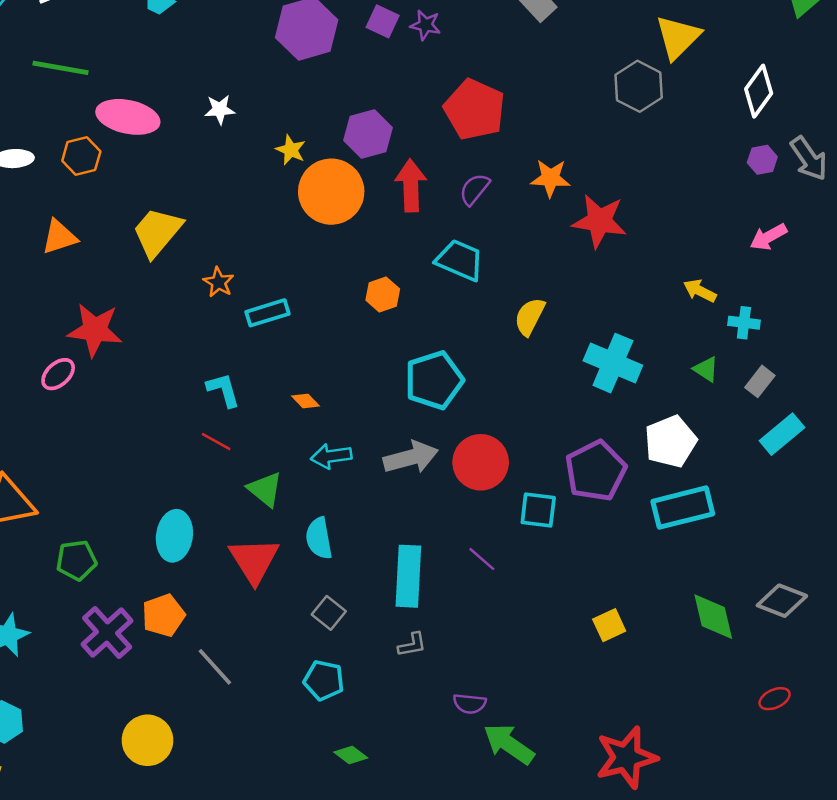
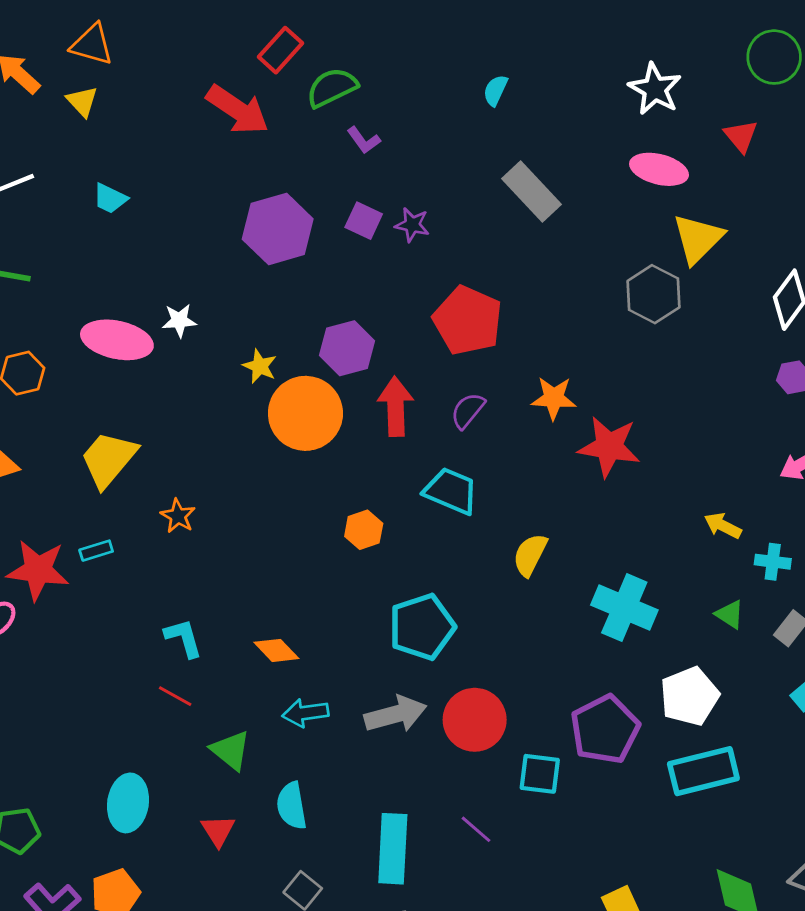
pink ellipse: (128, 117) -> (117, 340), moved
cyan rectangle: (268, 313) -> (96, 551), moved, size x0.7
orange diamond: (305, 401) -> (276, 650), size x1.4
red triangle: (254, 560) -> (218, 831), size x0.6

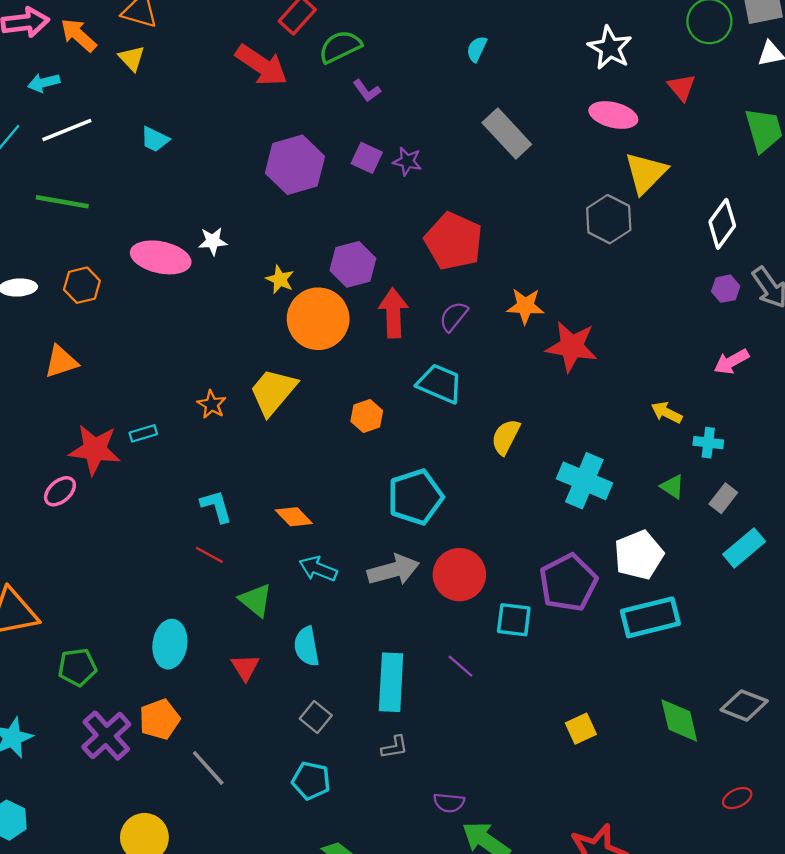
yellow trapezoid: (109, 459) -> (273, 392), moved
cyan arrow: (305, 713) -> (318, 569), turned 30

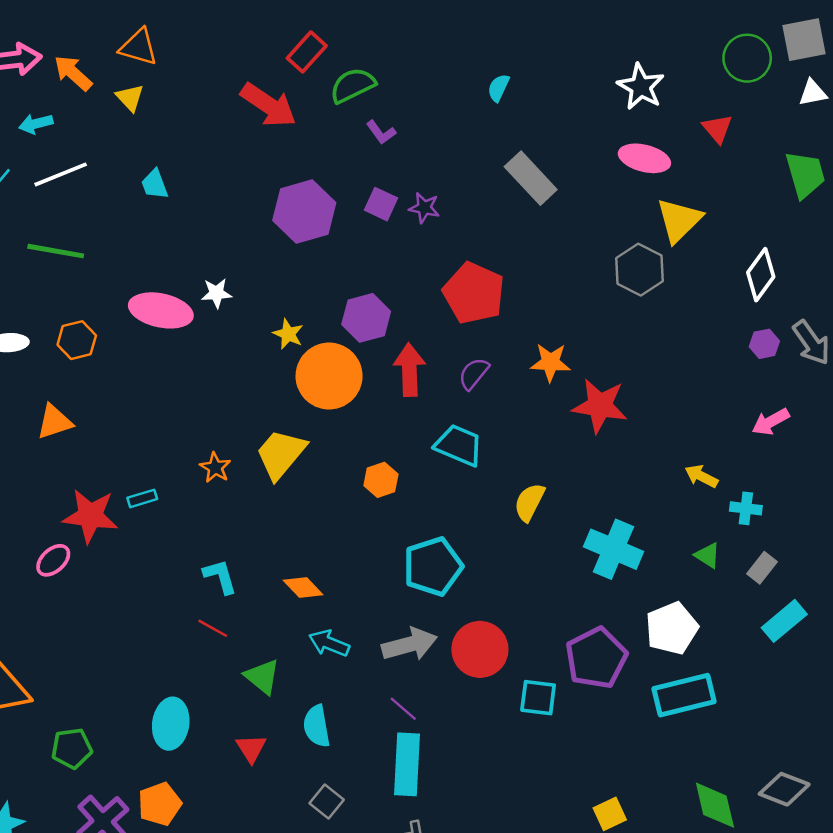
cyan trapezoid: (155, 139) -> (155, 184), turned 44
purple line: (461, 666) -> (403, 709), moved

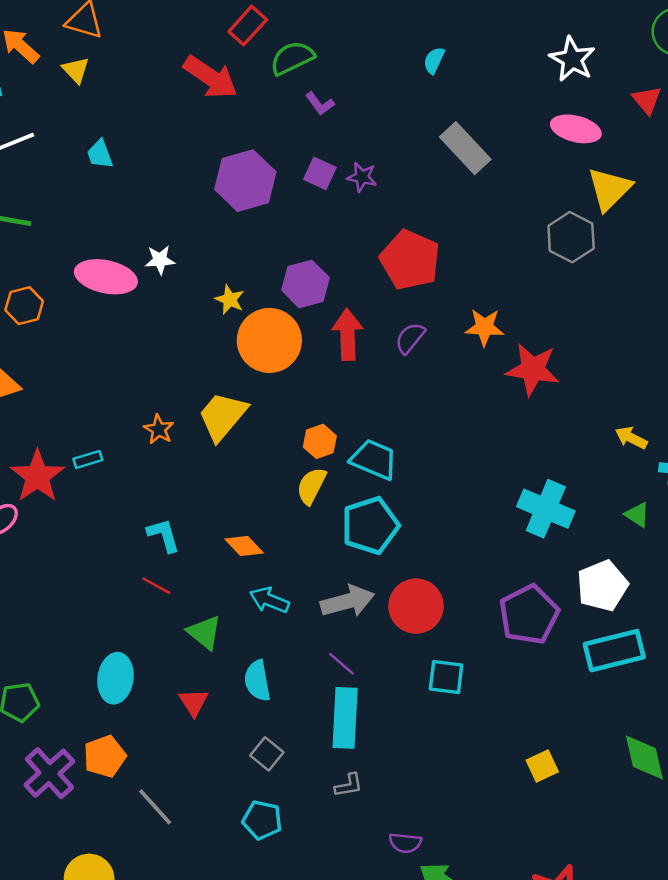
cyan trapezoid: (459, 445) -> (374, 459), moved
yellow semicircle: (529, 502) -> (311, 486), moved
red star: (90, 516) -> (37, 476), turned 30
cyan square: (538, 698) -> (446, 677), moved

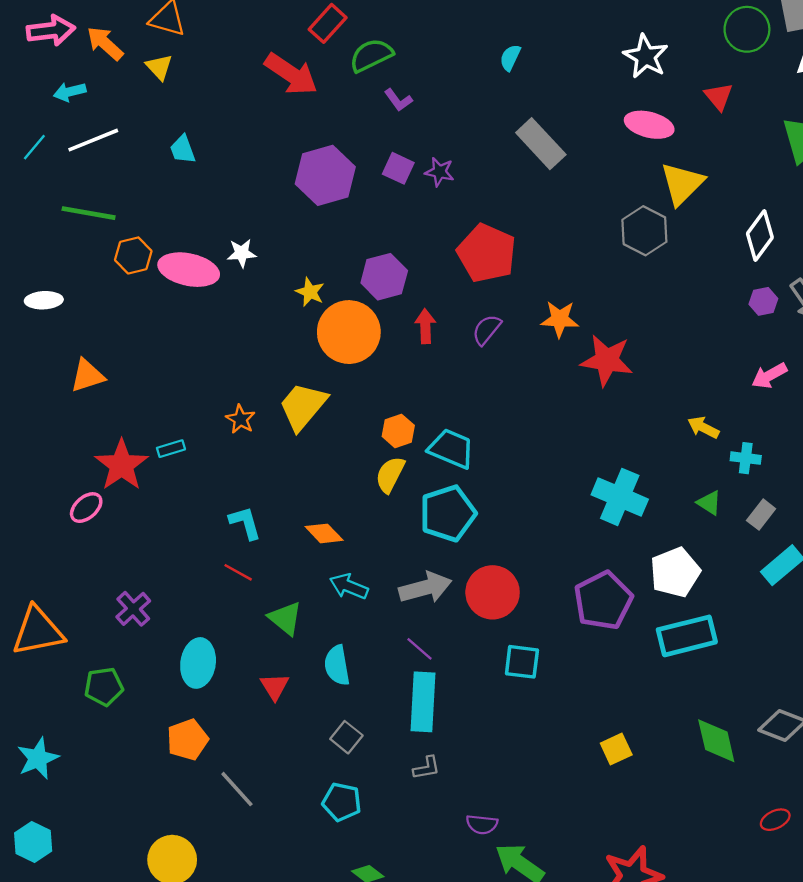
orange hexagon: (24, 306) -> (133, 255), moved
red arrow: (347, 334) -> (425, 326), size x0.7
purple cross: (49, 773) -> (133, 609), moved, size x0.7

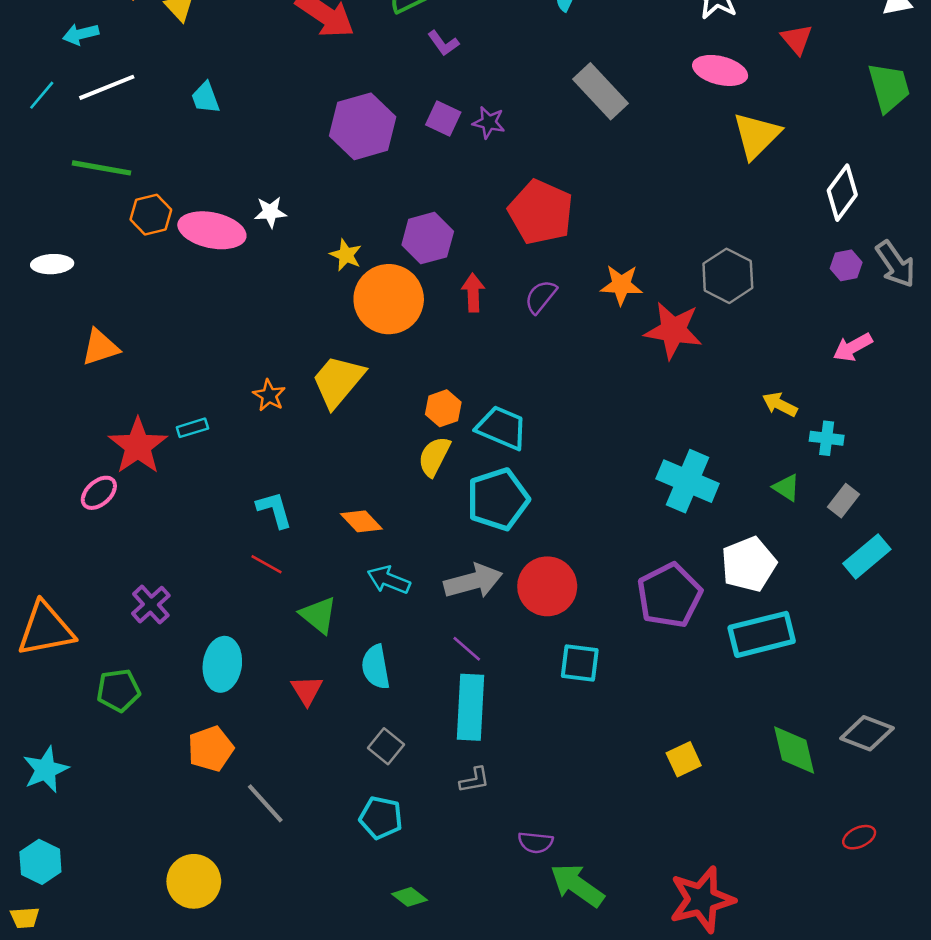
gray hexagon: (644, 231) -> (728, 276), moved

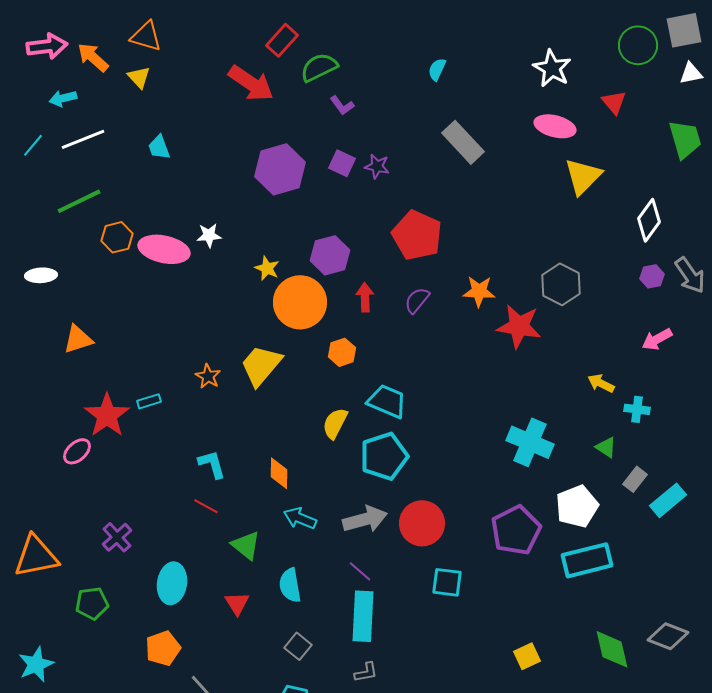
green line: (101, 168) -> (79, 201), turned -36
orange hexagon: (443, 408) -> (342, 352), moved
gray rectangle: (844, 501) -> (635, 479), moved
orange diamond: (361, 521) -> (279, 473), turned 44

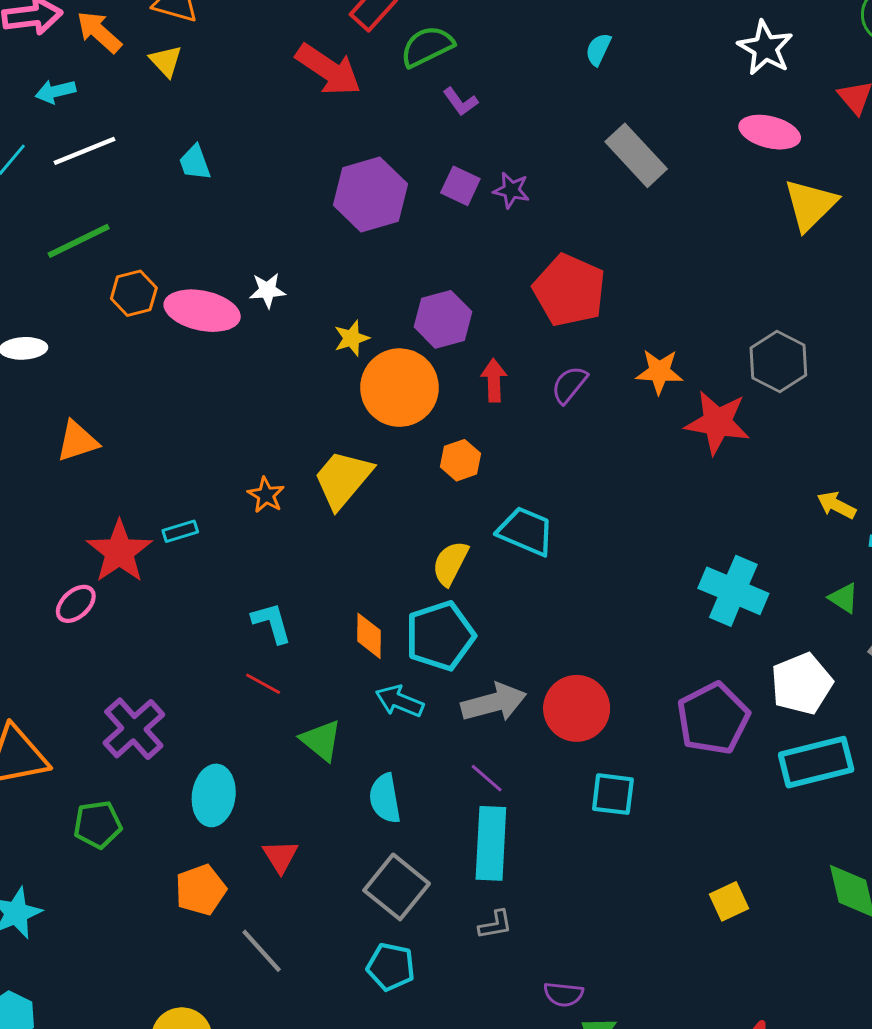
yellow star: (267, 268) -> (352, 338), turned 30
cyan pentagon: (384, 456) -> (440, 636), moved
purple cross: (117, 537) -> (134, 729), size x1.4
red triangle: (237, 603) -> (280, 856), moved
gray square: (298, 646) -> (397, 887), size x1.6

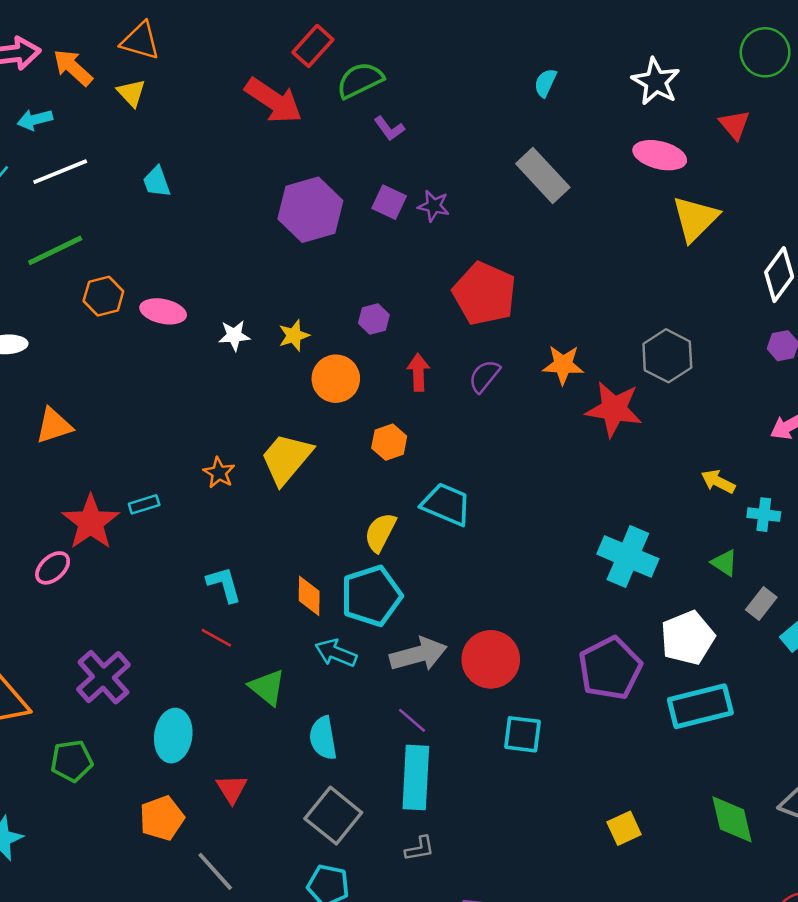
cyan semicircle: (598, 49) -> (545, 83), moved
white star: (267, 290) -> (234, 335), moved
pink ellipse: (202, 311) -> (163, 311), size x0.7
purple hexagon: (443, 319) -> (374, 319), size x0.6
orange circle: (399, 388) -> (336, 379), size x0.7

